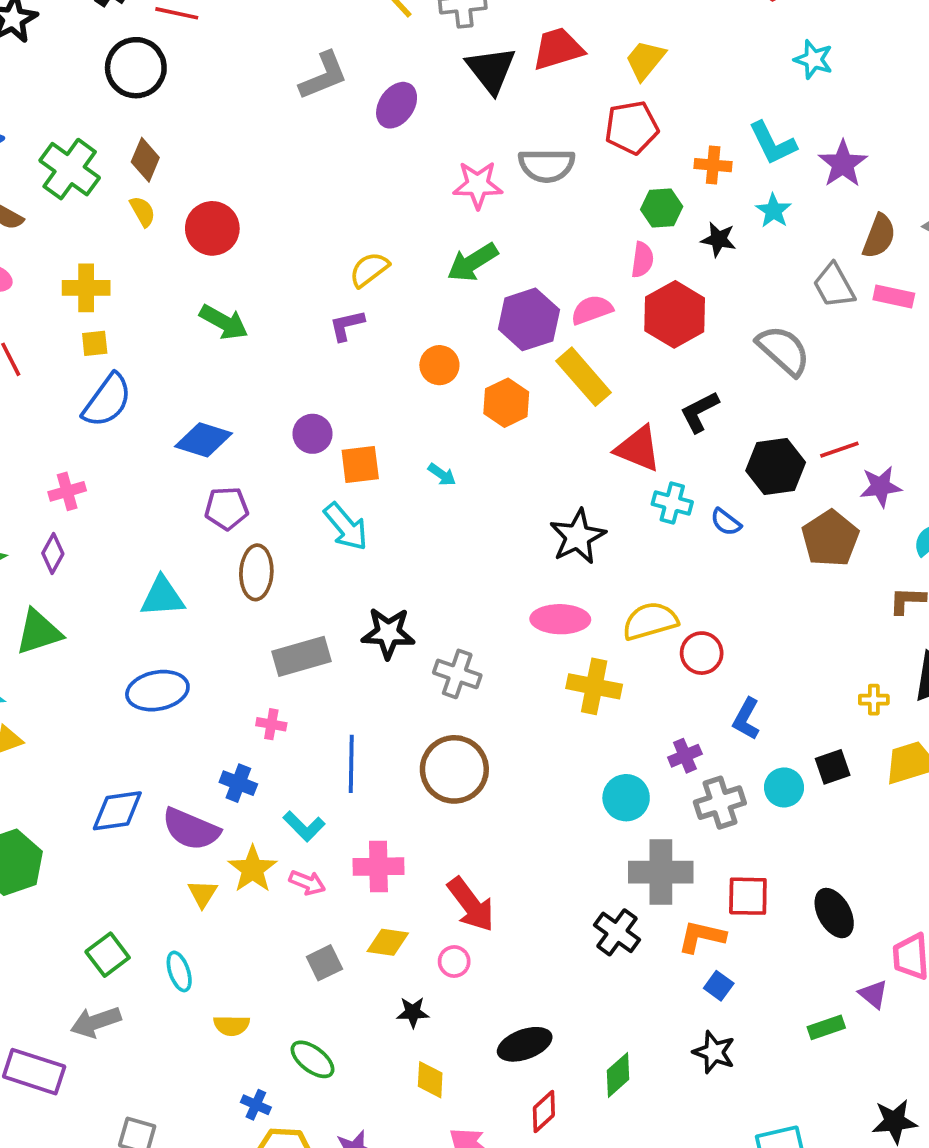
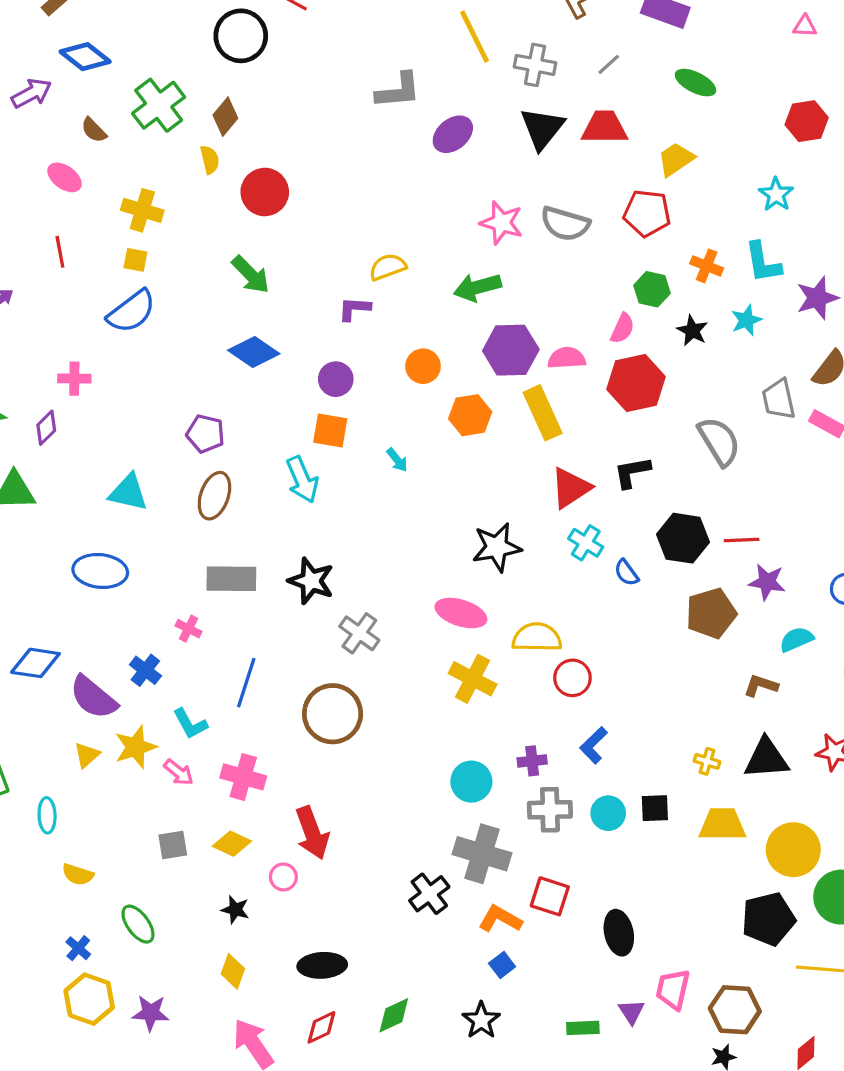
cyan star: (813, 59) -> (776, 194), moved
purple circle: (313, 434) -> (336, 379), moved
blue diamond: (203, 440) -> (254, 352), moved
red triangle: (638, 449) -> (571, 488), turned 48

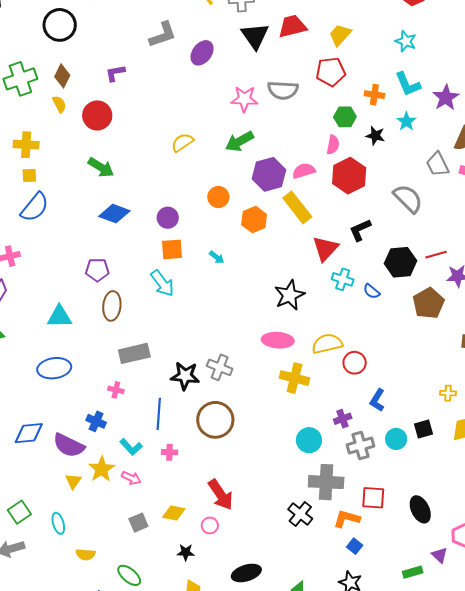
green cross: (159, 105) -> (20, 79), turned 32
purple L-shape: (354, 309) -> (115, 73), moved
black star: (311, 581) -> (185, 376), moved
pink cross: (243, 777) -> (169, 452), moved, size x0.6

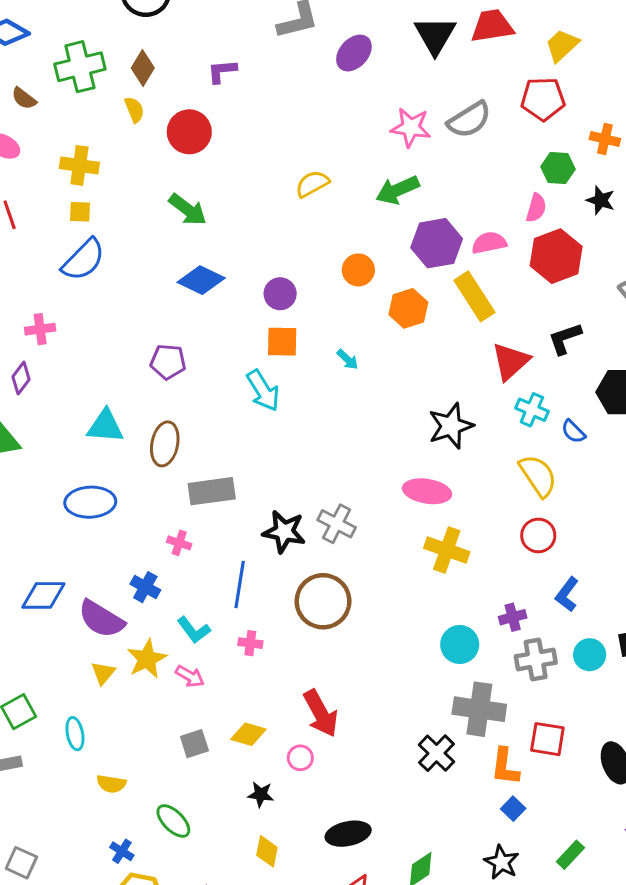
gray semicircle: (283, 90) -> (469, 120), turned -40
brown ellipse: (112, 306) -> (165, 444), moved
yellow semicircle: (327, 344) -> (538, 476), moved, turned 64
orange L-shape: (347, 519) -> (505, 767), turned -104
green rectangle: (413, 572) -> (570, 855), moved, turned -36

